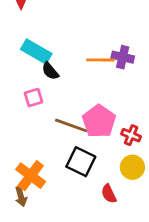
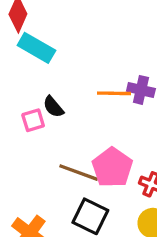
cyan rectangle: (36, 52) -> (36, 48), moved
pink square: (33, 98) -> (33, 120), moved

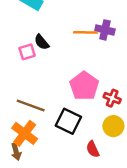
brown line: (79, 173) -> (31, 105), moved

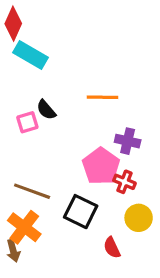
purple cross: (105, 30) -> (128, 141), moved
red cross: (112, 98) -> (124, 182), moved

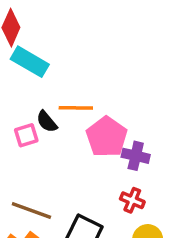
orange line: (103, 97) -> (76, 108), moved
pink pentagon: (101, 166) -> (107, 137), moved

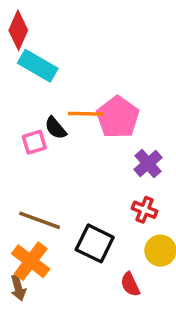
pink pentagon: (107, 137) -> (118, 117), moved
purple cross: (136, 156) -> (148, 163), turned 36

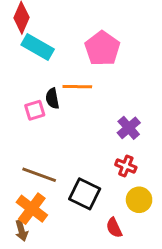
pink pentagon: (118, 117) -> (102, 48), moved
black semicircle: (56, 128) -> (52, 98), turned 30

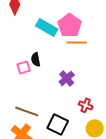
cyan rectangle: (38, 47) -> (47, 27), moved
orange line: (77, 87) -> (77, 42), moved
purple cross: (129, 128) -> (67, 78), moved

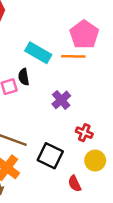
pink pentagon: (70, 25) -> (84, 35), moved
cyan rectangle: (47, 27) -> (38, 53), moved

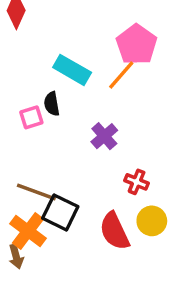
orange line: (73, 56) -> (121, 75), turned -50
black square: (50, 156) -> (60, 212), moved
red semicircle: (75, 184) -> (114, 231), moved, size x1.6

